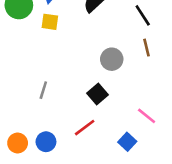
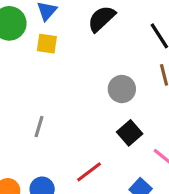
black square: (98, 94) -> (130, 133), moved

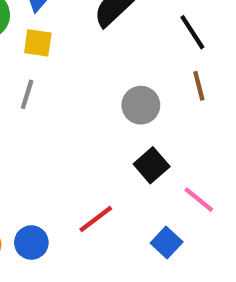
gray line: (39, 127) -> (27, 94), moved

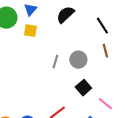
gray line: (27, 94) -> (55, 62), moved

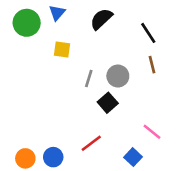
yellow square: (30, 31) -> (62, 49), moved
black square: (83, 88) -> (108, 103), moved

